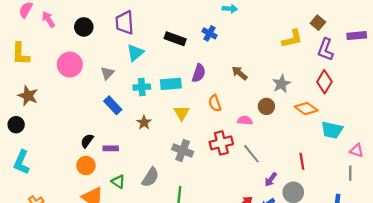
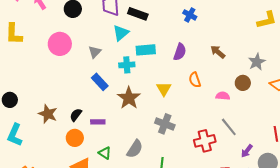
black rectangle: (175, 39) -> (138, 14), moved
cyan rectangle: (171, 84) -> (146, 50), moved
brown star: (28, 96) -> (48, 114), moved
brown star: (144, 123) -> (129, 98), size x1.6
red cross: (221, 143) -> (205, 141), moved

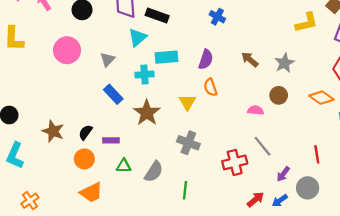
gray star: (257, 62) -> (284, 63), moved
orange semicircle: (195, 80) -> (210, 87), moved
green triangle: (105, 153) -> (124, 166), moved, turned -32

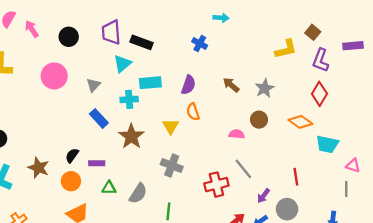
brown star: (53, 131) -> (38, 168), moved

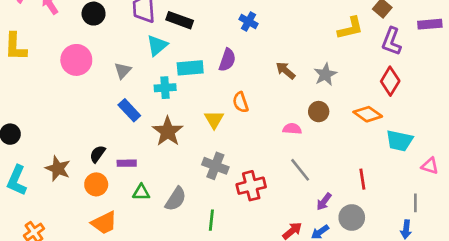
purple semicircle: (188, 85) -> (227, 60), moved
red cross: (216, 185) -> (251, 186), moved
gray line: (346, 189) -> (415, 203), moved

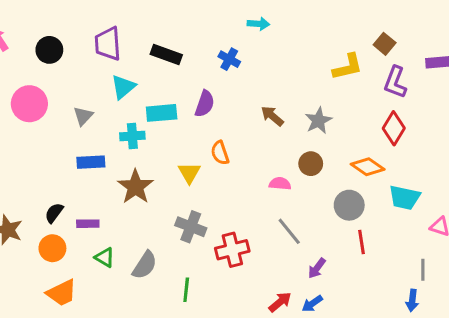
black rectangle: (180, 20) -> (166, 55), moved
blue rectangle: (129, 110) -> (91, 162), turned -50
green triangle: (141, 192) -> (105, 257), turned 30
gray circle: (352, 217) -> (349, 205), moved

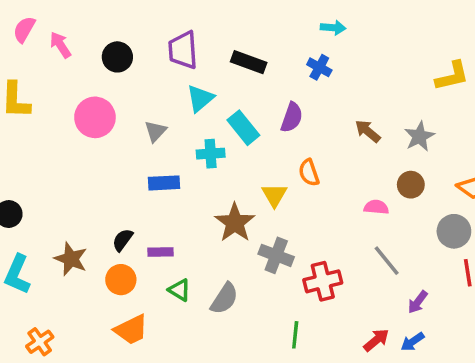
cyan arrow: (258, 24) -> (333, 28), moved
cyan rectangle: (162, 113) -> (243, 128), turned 56
brown star: (135, 187) -> (235, 223), moved
green line: (186, 290) -> (295, 335), moved

